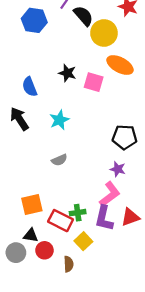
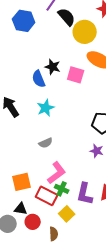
blue semicircle: (30, 87) -> (39, 79), moved
pink L-shape: (110, 194) -> (57, 173), moved
green cross: (78, 213) -> (62, 189), turned 32

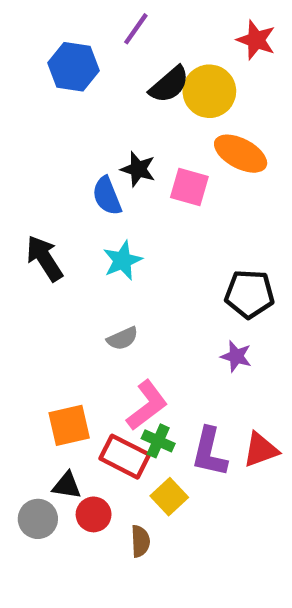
black semicircle: (67, 17) -> (169, 85), moved, turned 90

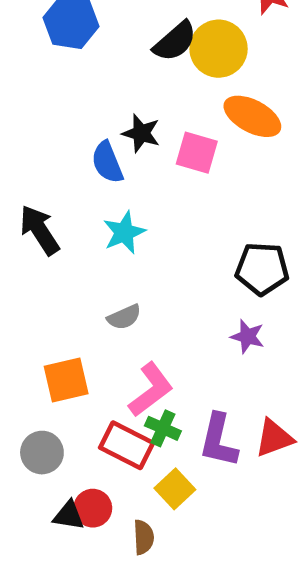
orange square: (69, 425) -> (66, 380), moved
black triangle: (67, 485) -> (69, 515), moved
gray circle: (38, 519) -> (42, 453), moved

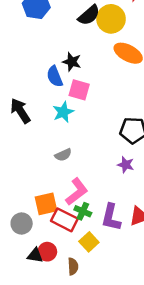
pink square: (197, 153) -> (79, 90), moved
orange square: (66, 380) -> (46, 204), moved

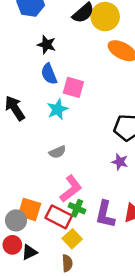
black star: (72, 62) -> (47, 45), moved
orange square: (46, 204) -> (29, 209), moved, turned 30
yellow square: (89, 242) -> (72, 239), moved
red circle: (47, 252) -> (12, 245), moved
black triangle: (35, 255) -> (29, 252), turned -35

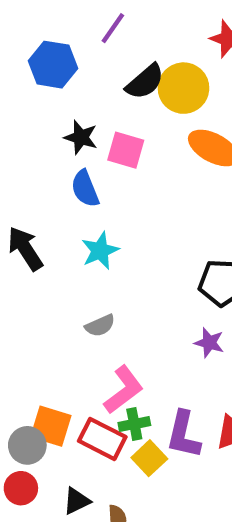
pink square: (73, 87) -> (126, 150), moved
green cross: (77, 208) -> (134, 424), turned -35
yellow square: (72, 239) -> (149, 458), moved
black triangle: (29, 252) -> (77, 501), moved

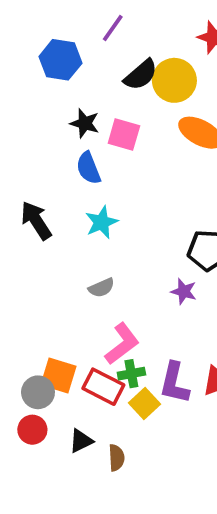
purple star: (209, 343) -> (184, 291), moved

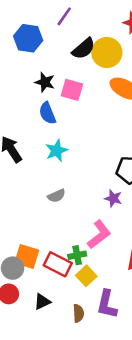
pink L-shape: (122, 344) -> (99, 235), moved
purple L-shape: (174, 383) -> (107, 304), moved
brown semicircle: (116, 458) -> (78, 313), moved

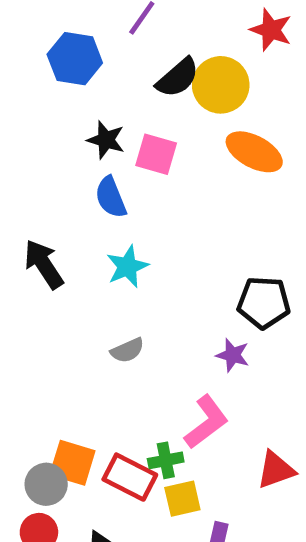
yellow square: (86, 276) -> (182, 499), turned 30

